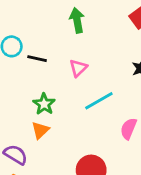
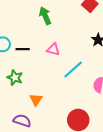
pink triangle: (78, 68) -> (53, 49), turned -48
green star: (44, 104) -> (15, 78), moved

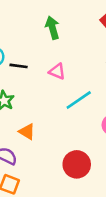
orange triangle: (36, 100) -> (27, 132), turned -40

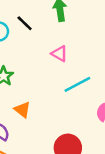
black line: (19, 66) -> (25, 23), moved, turned 30

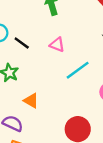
black line: (25, 23) -> (22, 43), moved

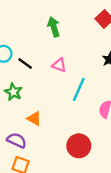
cyan line: (78, 70) -> (79, 89), turned -30

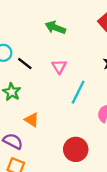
green arrow: (54, 27) -> (55, 28), turned -54
pink triangle: (59, 65) -> (59, 67), turned 35

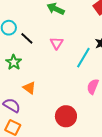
cyan line: (78, 92) -> (83, 58), moved

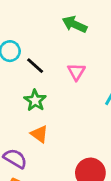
green star: (14, 62) -> (35, 100), moved

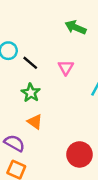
green arrow: (75, 24) -> (76, 27), moved

